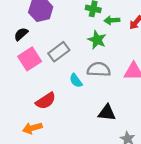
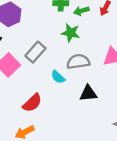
black triangle: (107, 113) -> (88, 93), moved

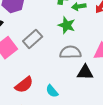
cyan semicircle: (58, 77) -> (52, 91), moved
black triangle: (88, 93) -> (85, 72), moved

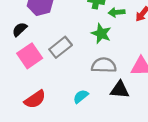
red semicircle: (24, 85) -> (35, 99), moved
cyan semicircle: (52, 91) -> (81, 96), moved, turned 88

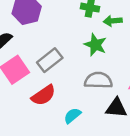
red semicircle: (35, 99) -> (43, 95), moved

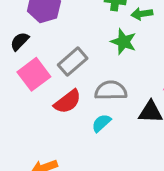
gray semicircle: (98, 80) -> (111, 90), moved

